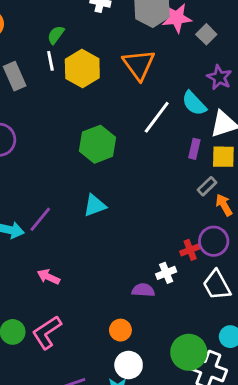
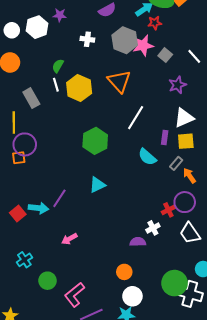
purple star: (219, 77) -> (177, 85), turned 30
cyan semicircle: (194, 103) -> (147, 157), moved
pink arrow: (49, 277) -> (69, 239), turned -49
pink L-shape: (47, 332) -> (75, 295), moved

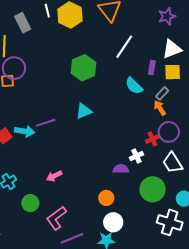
orange arrow: (189, 176) -> (160, 108), moved
purple line: (59, 198) -> (46, 123), turned 36
pink arrow: (69, 239) -> (54, 176), moved
green circle: (175, 283) -> (153, 189), moved

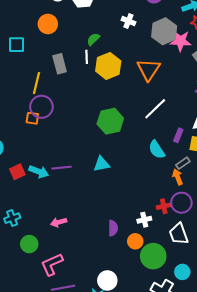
purple semicircle: (121, 169) -> (113, 228), moved, turned 77
orange circle: (106, 198) -> (135, 241), moved

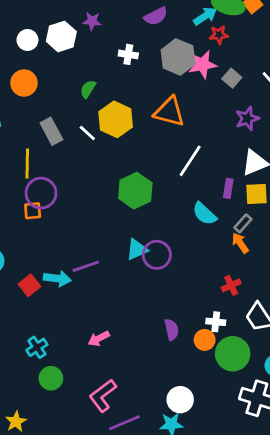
white line: (87, 57) -> (87, 133), moved, turned -32
orange triangle: (149, 70) -> (169, 112), turned -35
purple circle: (181, 203) -> (157, 255), moved
white cross: (144, 220) -> (216, 322), moved, turned 32
green circle: (29, 244) -> (51, 378), moved

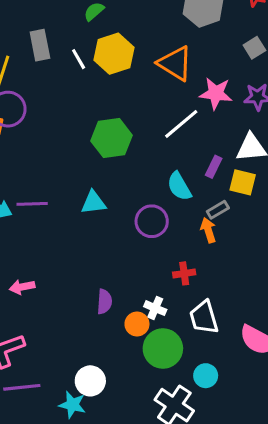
pink star: (202, 64) -> (216, 93), moved
purple circle: (157, 255) -> (152, 221), moved

